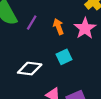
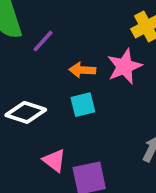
orange arrow: (58, 27) -> (82, 70), moved, turned -77

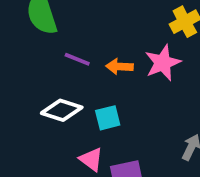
purple line: (43, 41) -> (77, 59), moved, turned 70
cyan square: (83, 105) -> (108, 118), moved

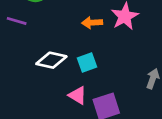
purple line: (77, 59) -> (17, 21), moved

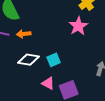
orange arrow: (92, 23) -> (24, 34), moved

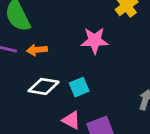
pink star: (78, 26) -> (95, 41), moved, turned 30

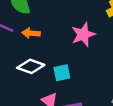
pink star: (95, 41) -> (83, 34), turned -30

